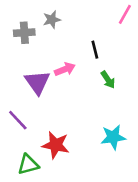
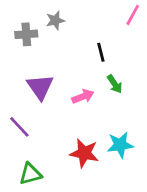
pink arrow: (65, 69) -> (83, 96), moved
red star: (56, 145) -> (84, 153), moved

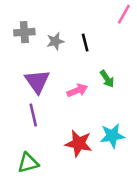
gray star: (55, 20) -> (55, 41), moved
black line: (101, 52) -> (85, 43), moved
purple line: (19, 127) -> (33, 115), moved, turned 30

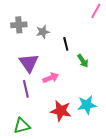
black line: (85, 43) -> (66, 44), moved
pink arrow: (77, 90) -> (51, 78), moved

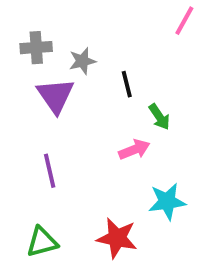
purple triangle: (29, 63) -> (55, 96), moved
pink arrow: (51, 78) -> (134, 150), moved
red star: (61, 111) -> (117, 238), moved

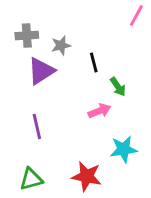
purple triangle: (55, 96) -> (41, 71), turned 32

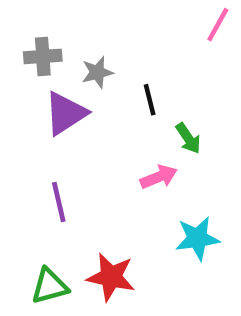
red star: (87, 176) -> (111, 277), moved

